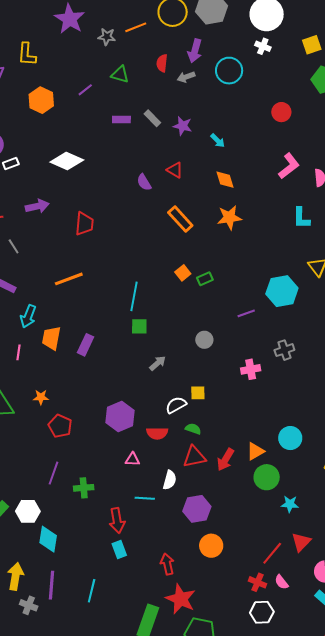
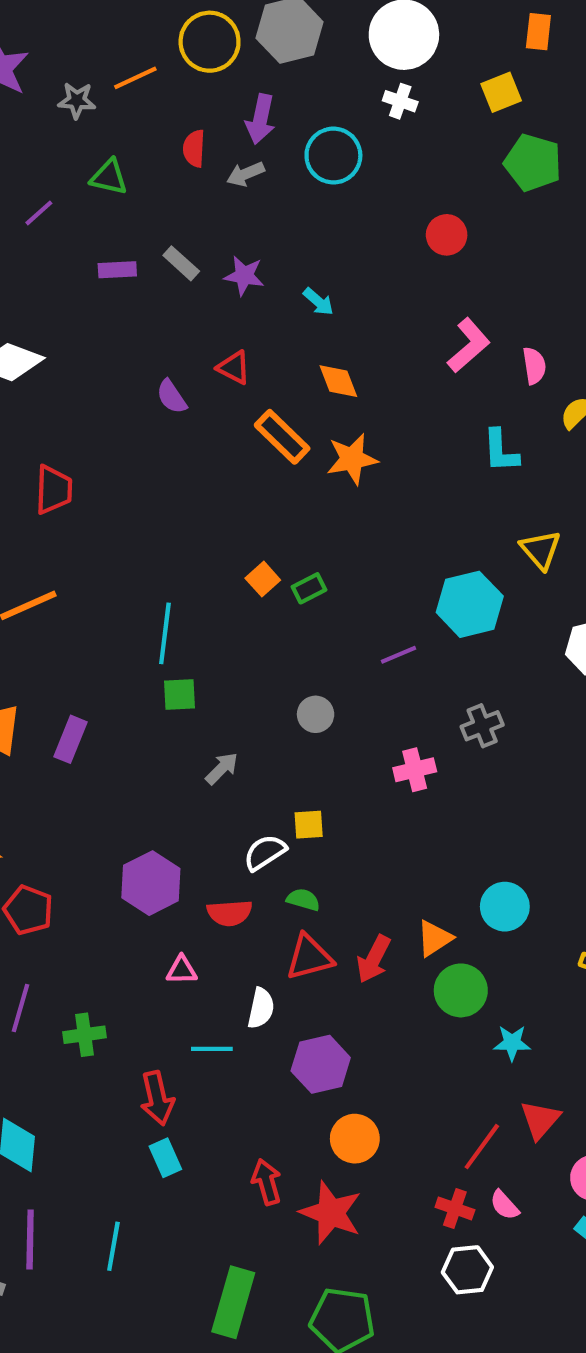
orange rectangle: (180, 219) -> (282, 437), moved
red star: (181, 599) -> (331, 1213), moved

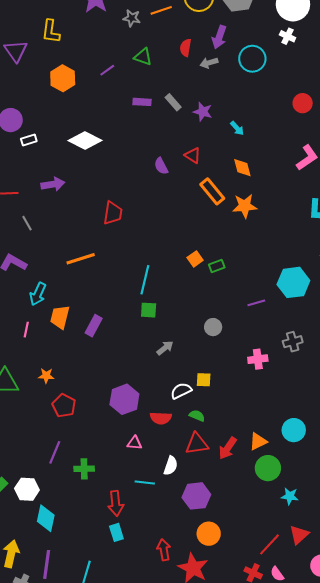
red trapezoid: (54, 490) -> (113, 213), moved

